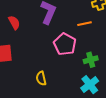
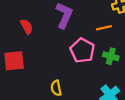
green cross: (91, 60) -> (111, 56), moved, turned 32

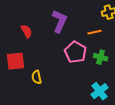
yellow semicircle: (56, 88) -> (37, 77), moved

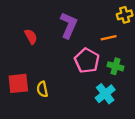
red square: (16, 61) -> (18, 83), moved
cyan cross: (100, 91) -> (105, 94), moved

